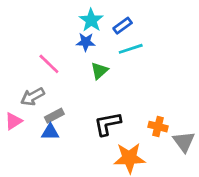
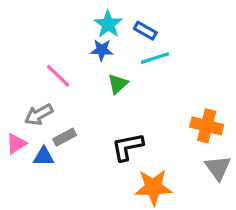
blue rectangle: (123, 26) -> (145, 31), turned 66
orange cross: (158, 127) -> (207, 126), moved, size x1.4
blue triangle: (50, 132) -> (44, 157), moved

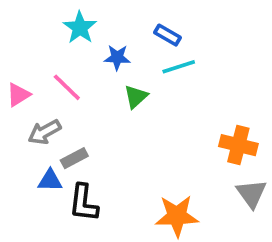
cyan star: (108, 24) -> (80, 28), moved
pink triangle: (16, 144) -> (18, 95), moved
black L-shape: (128, 147) -> (84, 203), moved, turned -72

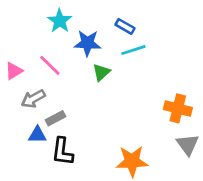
blue star: (117, 57) -> (87, 43), size x1.4

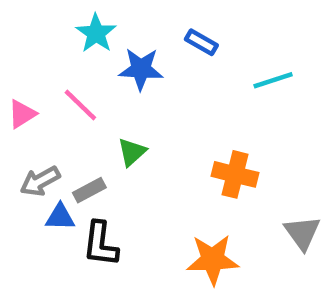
cyan line: (133, 50) -> (273, 80), moved
green triangle: (101, 72) -> (132, 152), moved
gray arrow: (33, 99) -> (40, 181), moved
orange cross: (178, 108) -> (235, 174), moved

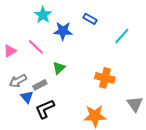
cyan line: (273, 80) -> (122, 36), turned -30
blue triangle: (60, 217) -> (27, 97), turned 48
black L-shape: (101, 244) -> (45, 109), turned 60

